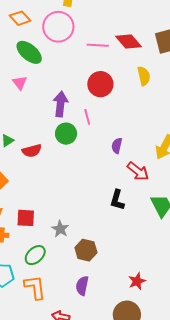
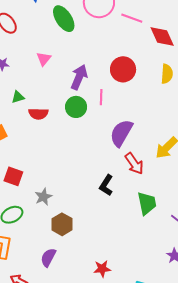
pink line: (98, 45) -> (132, 18), moved
pink triangle: (20, 83) -> (44, 59), moved
purple semicircle: (117, 146) -> (121, 133), size x1.8

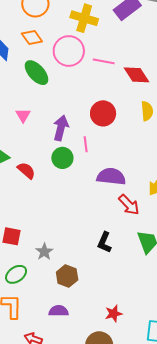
red semicircle: (38, 114) -> (26, 170), turned -132
purple semicircle: (121, 133) -> (111, 177), turned 76
black L-shape: (106, 185) -> (104, 242), moved
purple semicircle: (48, 257) -> (59, 311), turned 72

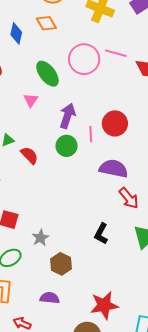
pink circle: (69, 51) -> (84, 59), moved
green ellipse: (37, 73) -> (47, 74), moved
red circle: (103, 113) -> (115, 123), moved
red star: (114, 314) -> (104, 305), size x1.6

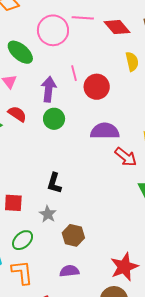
pink line: (91, 134) -> (74, 73), moved
red semicircle: (29, 155) -> (17, 114), moved
black L-shape: (101, 234) -> (54, 183), moved

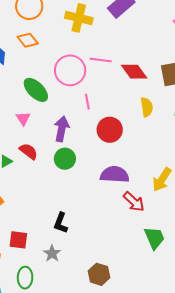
pink line: (74, 73) -> (87, 102), moved
brown hexagon: (73, 235) -> (99, 274), moved
green ellipse: (23, 240) -> (25, 278), turned -50

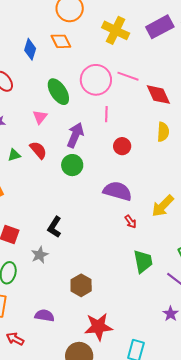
red circle: (110, 130) -> (122, 146), size x0.7
red arrow: (134, 202) -> (131, 222), size x0.6

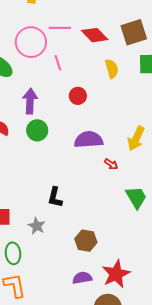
pink line: (106, 114) -> (58, 63), moved
black L-shape: (55, 227) -> (55, 197), moved
purple semicircle: (44, 316) -> (82, 278), moved

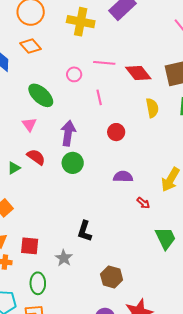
pink circle: (31, 42) -> (74, 74), size x0.5
purple semicircle: (89, 140) -> (123, 177), size x0.7

